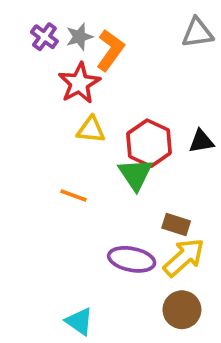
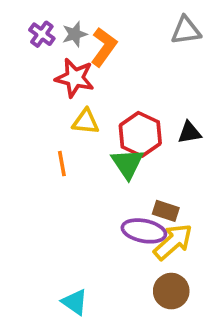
red star: (79, 83) -> (75, 78), turned -30
orange line: (74, 195) -> (62, 164), moved, turned 60
purple ellipse: (132, 259) -> (144, 231), moved

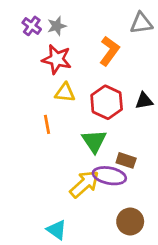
orange L-shape: (104, 47) -> (109, 51), moved
green triangle: (128, 164) -> (94, 141), moved
yellow arrow: (173, 242) -> (84, 184), moved

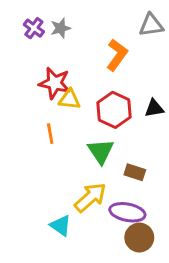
red star: (57, 59) -> (55, 83), moved
purple ellipse: (109, 176) -> (127, 212), moved
cyan triangle: (57, 230) -> (61, 226), moved

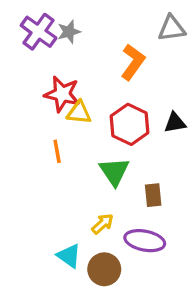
purple cross: (34, 28) -> (39, 32), size x1.5
brown rectangle: (135, 172) -> (153, 195), turned 66
yellow arrow: (90, 197) -> (103, 224), size x0.6
brown circle: (139, 237) -> (104, 269), moved

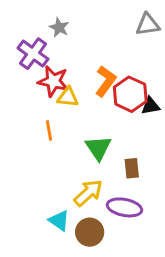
purple cross: (39, 32) -> (33, 54), moved
gray star: (69, 32) -> (59, 27), turned -30
orange L-shape: (133, 62) -> (106, 81), moved
red hexagon: (130, 124) -> (130, 94), moved
yellow arrow: (103, 224) -> (88, 193), size x1.5

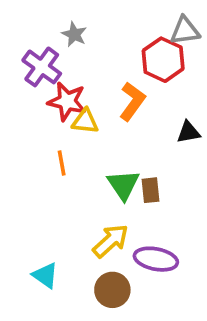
red hexagon: (130, 94) -> (163, 60), moved
brown rectangle: (132, 168) -> (150, 190), moved
cyan triangle: (59, 220) -> (45, 275), moved

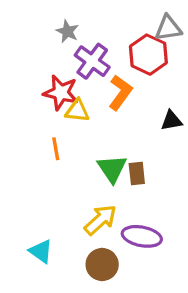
purple cross: (42, 67) -> (92, 61), moved

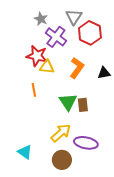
gray triangle: (168, 28) -> (74, 17), moved, turned -48
orange L-shape: (120, 93) -> (77, 68), moved

